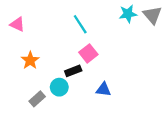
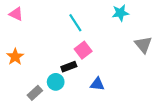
gray triangle: (152, 15) -> (143, 45), moved
pink triangle: (17, 24) -> (16, 14), moved
orange star: (30, 60) -> (15, 57), moved

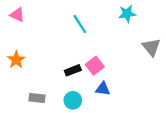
pink square: (83, 50) -> (95, 66), moved
cyan circle: (56, 82) -> (73, 100), moved
gray rectangle: (35, 93) -> (37, 98), turned 48

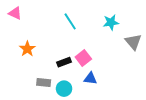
cyan star: (127, 14) -> (111, 22), moved
orange star: (16, 60) -> (27, 49), moved
gray rectangle: (37, 98) -> (44, 83), moved

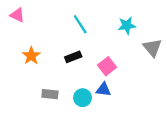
pink square: (83, 58) -> (107, 66), moved
black rectangle: (64, 62) -> (73, 57), moved
cyan circle: (64, 89) -> (83, 98), moved

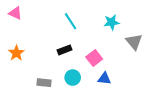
orange star: (31, 56) -> (16, 53), moved
blue triangle: (104, 90) -> (104, 79), moved
cyan circle: (83, 98) -> (73, 78), moved

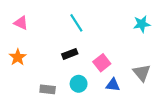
pink triangle: (15, 13) -> (21, 23), moved
cyan star: (112, 22) -> (142, 24), moved
gray triangle: (134, 42) -> (142, 73), moved

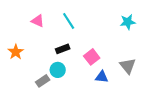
pink triangle: (21, 23) -> (38, 21), moved
cyan circle: (79, 84) -> (58, 70), moved
gray rectangle: (48, 89) -> (43, 81), turned -40

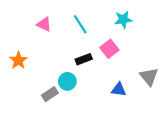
cyan star: (128, 22) -> (123, 20), moved
black rectangle: (63, 49) -> (84, 59), moved
pink square: (92, 57) -> (109, 49), moved

